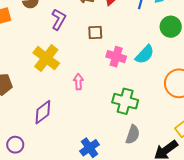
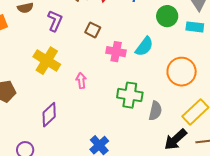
brown square: (95, 32) -> (93, 30), turned 35
gray semicircle: (133, 135) -> (155, 111), moved

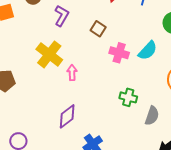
pink arrow: (81, 81) -> (72, 73), moved
green cross: (130, 95) -> (128, 97), size x0.7
purple diamond: (49, 115) -> (67, 116), moved

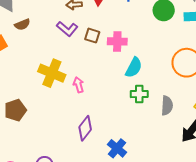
purple L-shape: (62, 16) -> (67, 29), moved, turned 115
cyan semicircle: (148, 51) -> (134, 68), moved
pink cross: (119, 53) -> (117, 41), moved

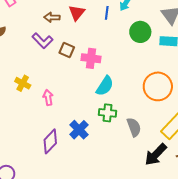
yellow cross: (52, 73) -> (23, 83), size x0.6
gray semicircle: (167, 106) -> (134, 127), turned -30
blue cross: (117, 148) -> (79, 130), moved

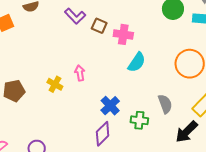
yellow cross: (23, 83) -> (55, 84), moved
green cross: (108, 113) -> (139, 120), moved
purple diamond: (50, 141) -> (103, 134), moved

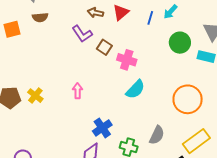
yellow cross: (55, 84) -> (35, 96), moved
gray semicircle: (165, 104) -> (157, 135), turned 36

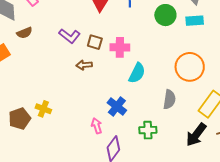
brown arrow: (95, 13) -> (84, 65), moved
pink arrow: (78, 91) -> (97, 126), moved
blue cross: (102, 128) -> (117, 107), moved
gray semicircle: (157, 135) -> (169, 99), moved

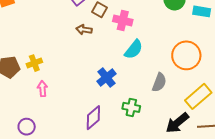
yellow cross: (43, 109) -> (34, 63), turned 35
pink arrow: (97, 126) -> (42, 89), moved

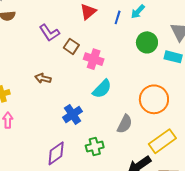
brown arrow: (84, 30) -> (43, 78), moved
green cross: (131, 107) -> (95, 146), turned -30

